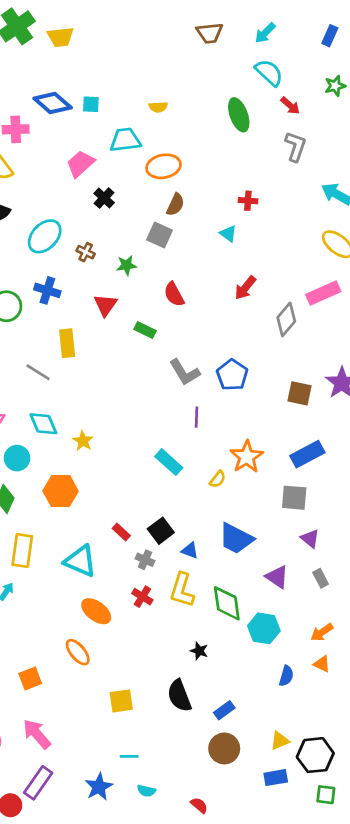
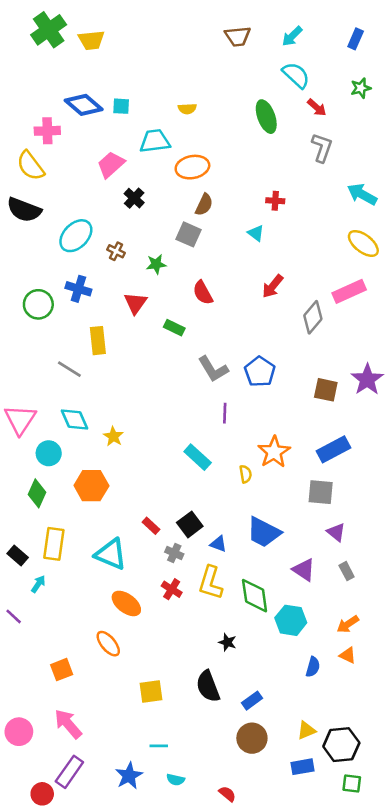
yellow semicircle: (218, 479) -> (246, 474), turned -48

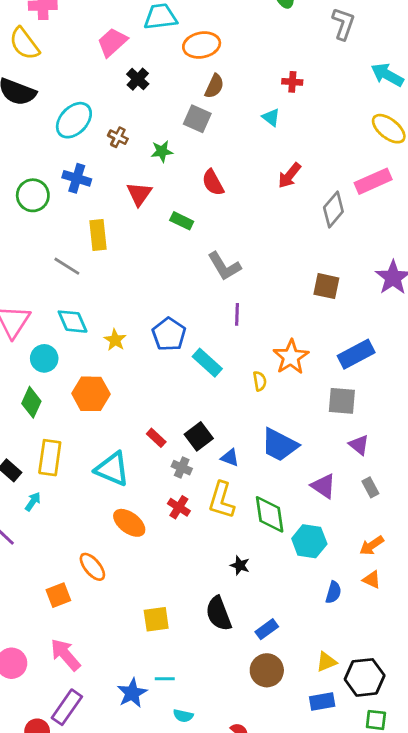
blue pentagon: (260, 372) -> (169, 334), moved
brown square: (326, 390) -> (326, 286), moved
orange ellipse: (108, 644) -> (92, 567), moved
blue star: (129, 776) -> (132, 693), moved

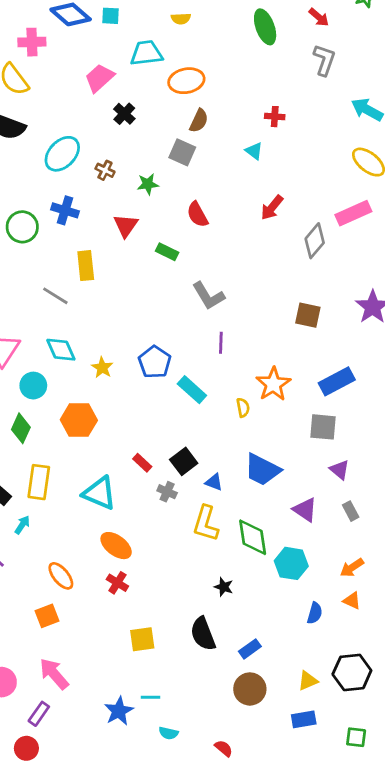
red cross: (179, 507) -> (117, 583), moved
orange ellipse: (92, 567) -> (61, 576), moved
black hexagon: (365, 677) -> (352, 672), moved
purple rectangle: (67, 707) -> (39, 714), moved, size x0.7

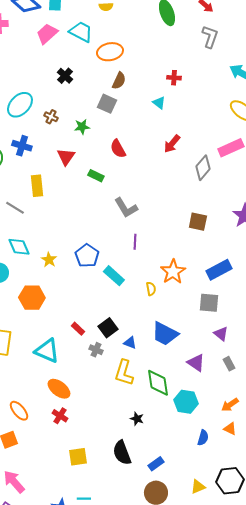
cyan trapezoid: (146, 53) -> (81, 32), turned 35
pink trapezoid: (100, 78) -> (47, 34), moved

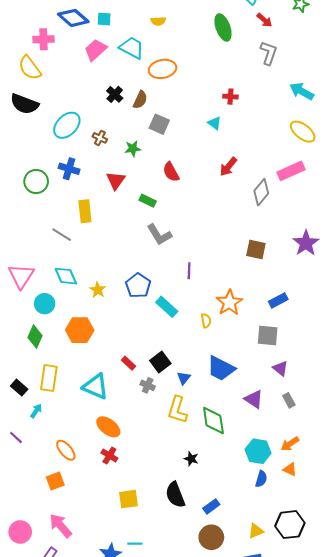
brown semicircle: (119, 81) -> (140, 100), moved
gray L-shape: (126, 208) -> (159, 235), moved
blue rectangle: (219, 270) -> (278, 300), size x0.7
blue triangle: (130, 343) -> (184, 378), turned 48
cyan hexagon: (186, 402) -> (258, 451), moved

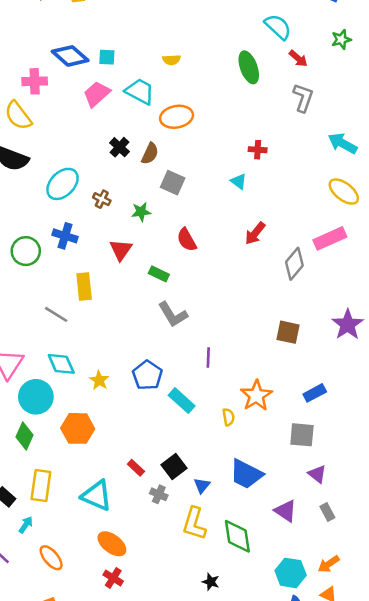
cyan circle: (45, 304) -> (36, 397), size x1.4
orange ellipse: (66, 450) -> (51, 558), moved

